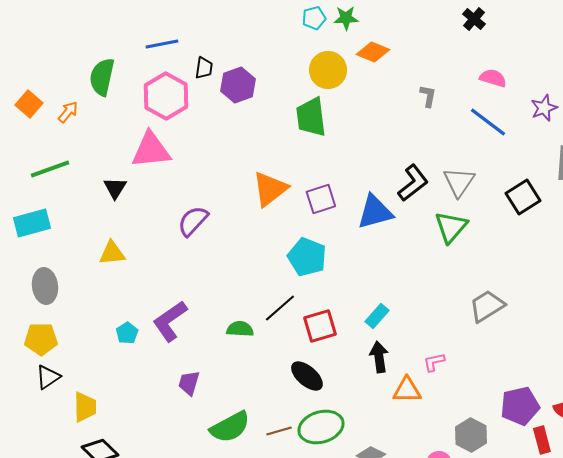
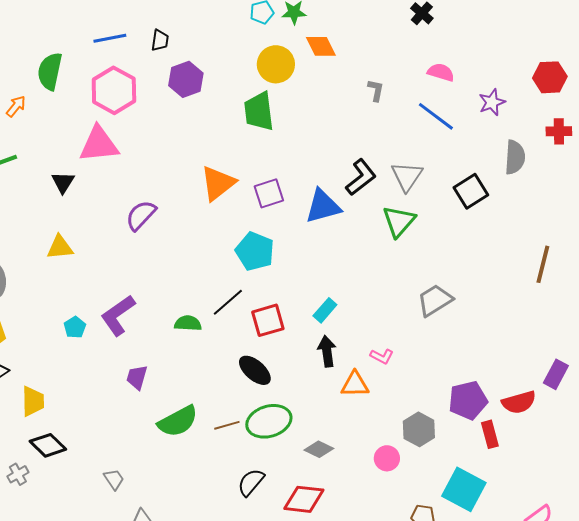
orange diamond: (373, 52) -> (321, 46), turned 40
black trapezoid: (204, 68) -> (160, 40), moved
pink L-shape: (434, 362) -> (382, 356), turned -140

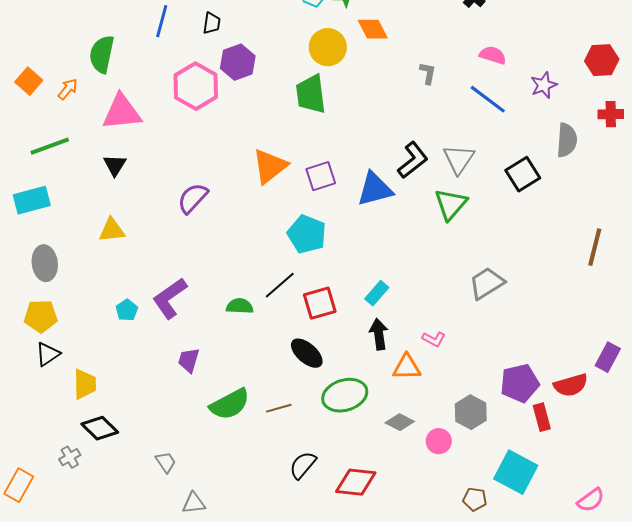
blue line: (110, 38) -> (162, 21), turned -64
pink hexagon: (114, 90) -> (196, 86), moved
pink triangle: (99, 144) -> (122, 112), moved
green ellipse: (269, 421) -> (345, 395), moved
gray diamond: (319, 449) -> (400, 422), moved

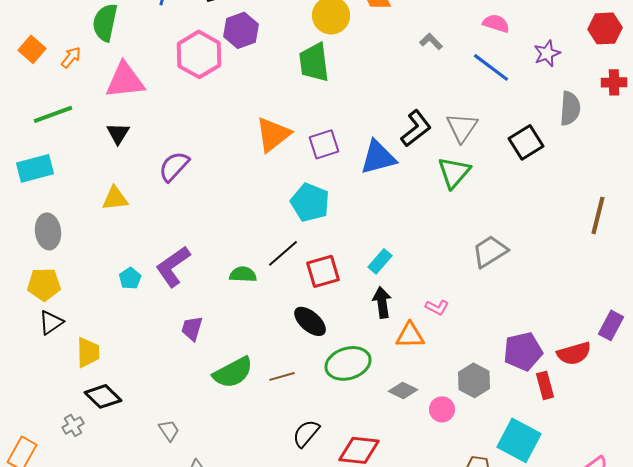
gray L-shape: (428, 73) -> (431, 41), turned -55
purple semicircle: (193, 198) -> (174, 166), moved

